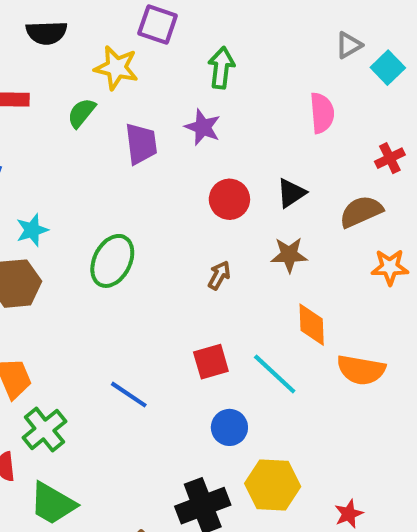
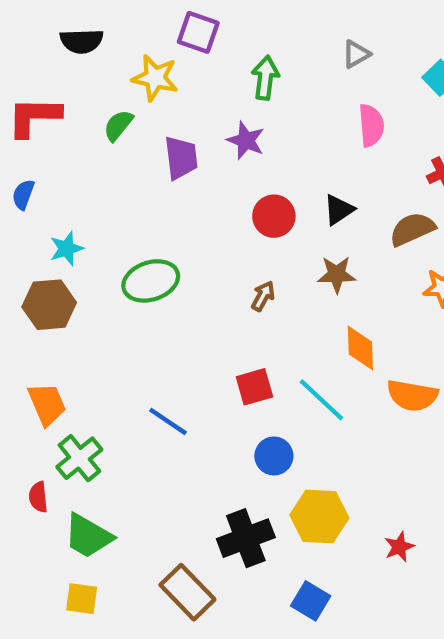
gray triangle: (349, 45) -> (356, 54), moved
green ellipse: (112, 261) -> (151, 281), turned 45

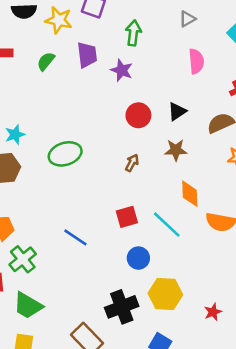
yellow star: (155, 78) -> (59, 20), moved
purple trapezoid: (181, 158) -> (87, 55), moved

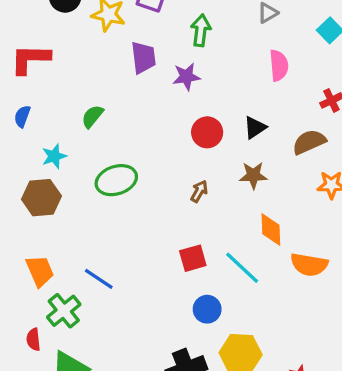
green semicircle: (46, 61) -> (92, 116), moved
purple star: (122, 70) -> (186, 77), turned -30
blue line: (75, 237) -> (99, 279), moved

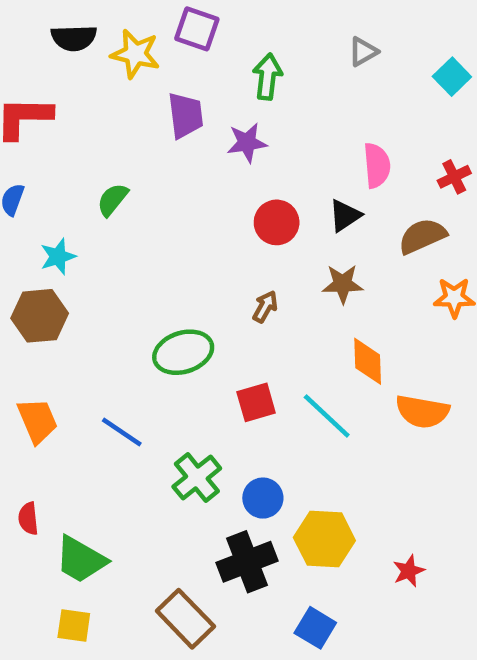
pink semicircle: (279, 65) -> (377, 165), moved
green ellipse: (116, 180) -> (183, 352), moved
blue circle: (207, 309) -> (263, 498), moved
green cross: (64, 311) -> (197, 478), moved

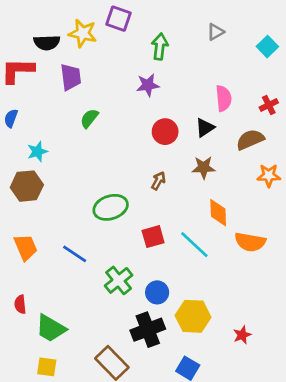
black semicircle: (74, 38) -> (47, 43), moved
purple trapezoid: (185, 115) -> (71, 77), moved
green semicircle: (113, 200) -> (89, 118), moved

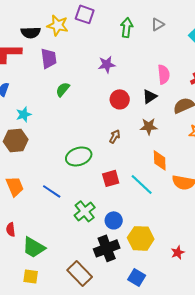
green arrow: (160, 47) -> (127, 27), moved

